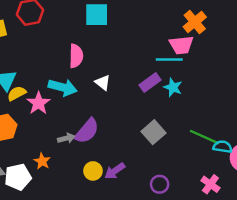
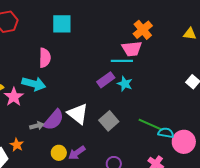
white triangle: (103, 83) -> (78, 114), moved, size x1.6

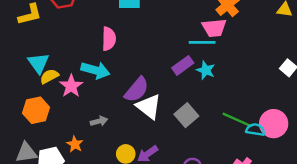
purple semicircle: (54, 120) -> (137, 90), moved
pink circle: (184, 142) -> (274, 124), moved

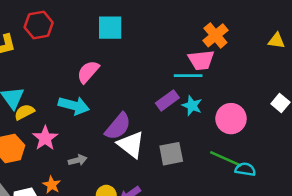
pink semicircle: (109, 39) -> (88, 72), turned -140
pink star: (71, 86) -> (45, 138), moved
gray square: (186, 115) -> (171, 154), turned 30
pink circle: (274, 124) -> (231, 119), moved

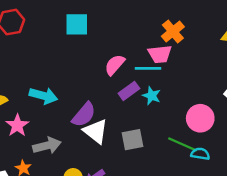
pink semicircle: (88, 72) -> (115, 65), moved
pink circle: (231, 119) -> (200, 118), moved
gray arrow: (78, 160) -> (47, 146), size x1.6

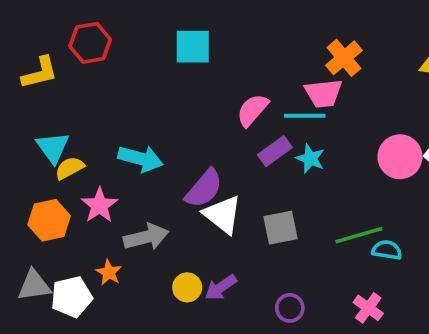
pink circle: (200, 118) -> (400, 157), moved
green line: (182, 144) -> (359, 235), turned -40

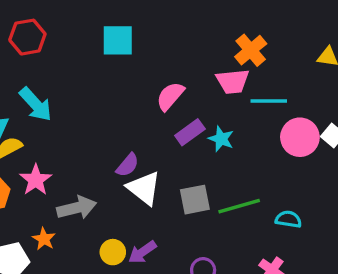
cyan line: (305, 116) -> (269, 101), moved
cyan arrow: (141, 159) -> (36, 104), moved, turned 33
purple semicircle: (204, 188) -> (128, 165), size x0.7
green line: (359, 235) -> (239, 206), moved

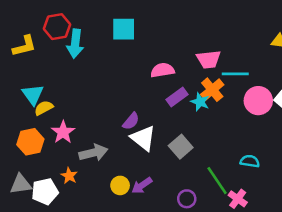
orange cross: (251, 50) -> (212, 90), moved
pink semicircle: (170, 96) -> (163, 70), turned 40
cyan arrow: (36, 104) -> (75, 44), moved, turned 48
gray square: (195, 200) -> (181, 147), turned -30
green line: (239, 206) -> (217, 181), moved, turned 72

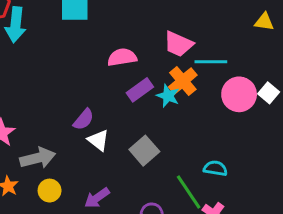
pink trapezoid: (209, 59) -> (178, 44), turned 30
white triangle: (143, 138) -> (98, 140), size x0.7
cyan semicircle: (250, 161) -> (215, 168), moved
yellow circle: (120, 185) -> (50, 191), moved

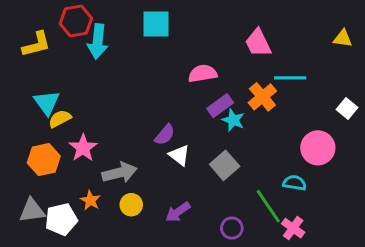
pink trapezoid: (178, 44) -> (258, 43), moved, turned 40
pink circle: (239, 94) -> (318, 148), moved
cyan star: (168, 96) -> (233, 120), moved

